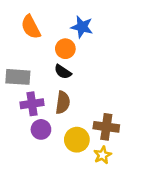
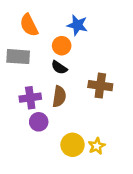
gray rectangle: (18, 77) -> (18, 57), moved
brown cross: (106, 127) -> (100, 86), moved
yellow circle: (77, 140) -> (73, 145), moved

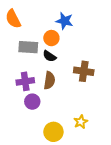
orange semicircle: (29, 25) -> (13, 19), moved
gray rectangle: (18, 57) -> (28, 47), moved
yellow circle: (73, 145) -> (53, 132), moved

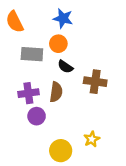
blue star: (65, 21) -> (63, 18), moved
black semicircle: (49, 56) -> (65, 67), moved

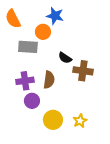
orange circle: (58, 44) -> (43, 32), moved
black semicircle: (65, 67) -> (65, 58), moved
yellow circle: (61, 151) -> (53, 120), moved

